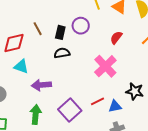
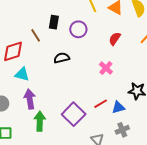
black rectangle: (60, 32) -> (54, 22), moved
pink cross: (105, 66) -> (106, 68), size x0.6
purple arrow: (41, 85) -> (30, 99), moved, turned 90

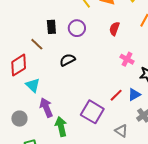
pink cross: (106, 68) -> (127, 59), moved
cyan triangle: (22, 74) -> (33, 85), turned 42

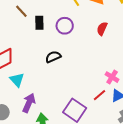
brown line: (37, 44) -> (21, 11), moved
pink cross: (127, 59) -> (112, 77), moved
purple arrow: (46, 107) -> (29, 103), turned 42

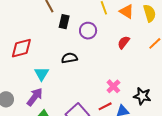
pink cross: (112, 77) -> (113, 86), moved
cyan triangle: (17, 80) -> (42, 74), moved

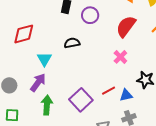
red semicircle: (124, 42) -> (126, 26), size x1.6
pink cross: (113, 86) -> (120, 57), moved

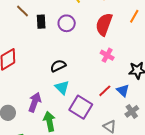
black semicircle: (72, 43) -> (58, 66), moved
cyan triangle: (44, 59) -> (62, 87), moved
blue triangle: (126, 95) -> (123, 90), turned -48

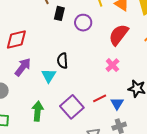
black semicircle: (58, 66) -> (62, 61), turned -84
cyan triangle: (62, 87) -> (49, 76), moved
purple arrow: (35, 102) -> (23, 67), moved

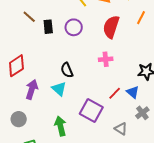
pink cross: (112, 65) -> (106, 59), moved, turned -32

